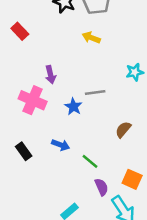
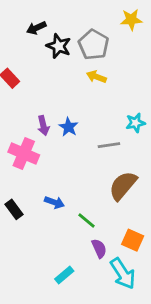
yellow arrow: (91, 38) -> (96, 77), moved
gray line: (95, 93) -> (109, 145), moved
blue star: (73, 107) -> (68, 127), moved
brown semicircle: (123, 130) -> (123, 186), size x1.6

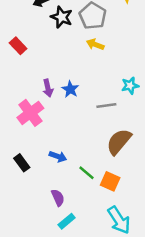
pink cross: (24, 154) -> (30, 113), turned 30
orange square: (133, 240) -> (110, 181), moved
purple semicircle: (99, 248) -> (58, 198), moved

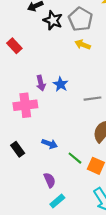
pink cross: (30, 113) -> (25, 105), turned 30

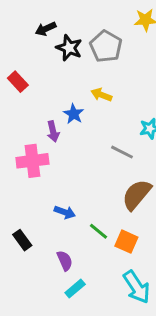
yellow arrow: (83, 45) -> (101, 95), moved
blue star: (61, 84) -> (74, 114), moved
gray line: (93, 99) -> (122, 152), turned 35
black rectangle: (18, 149) -> (22, 240), moved

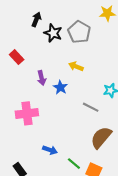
black arrow: (46, 29) -> (36, 19), turned 136
blue star: (74, 114) -> (60, 87), moved
purple arrow: (53, 131) -> (42, 78), moved

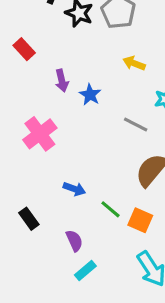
yellow arrow: (76, 66) -> (134, 63), moved
pink cross: (27, 113) -> (40, 134), turned -30

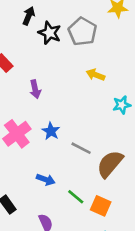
blue star: (90, 95) -> (51, 131), moved
gray line: (136, 124) -> (81, 148), moved

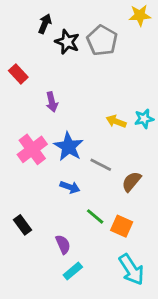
yellow arrow: (95, 75) -> (116, 121), moved
blue star: (51, 131) -> (69, 147), size x1.5
brown semicircle: (110, 164) -> (131, 182), size x0.7
blue arrow: (46, 180) -> (70, 187), moved

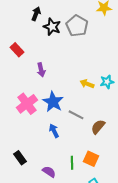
blue arrow: (70, 187) -> (54, 131), turned -136
green line: (95, 216) -> (72, 163), moved, turned 48
purple semicircle: (63, 244) -> (49, 172), turned -32

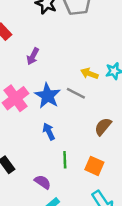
purple arrow: (41, 70) -> (33, 56), turned 40
gray line: (76, 115) -> (76, 93), moved
green line: (72, 163) -> (65, 160), moved

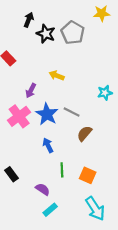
purple arrow: (33, 56) -> (31, 91), moved
yellow arrow: (89, 74) -> (57, 76), moved
brown semicircle: (103, 127) -> (84, 133), moved

